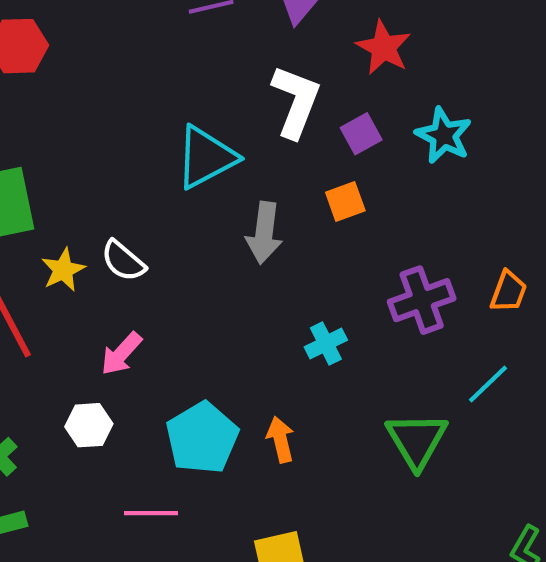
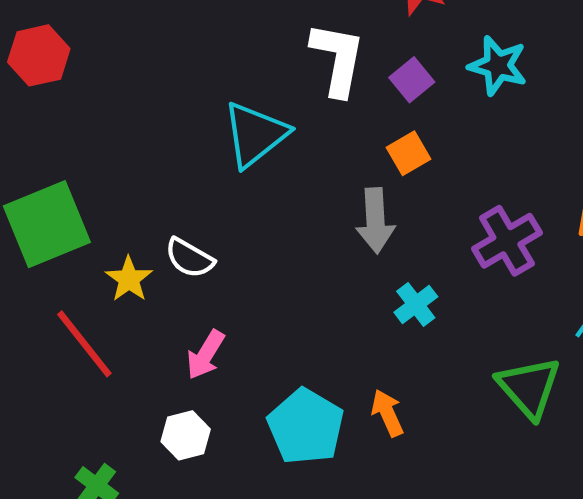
gray arrow: (264, 233) -> (375, 221), moved

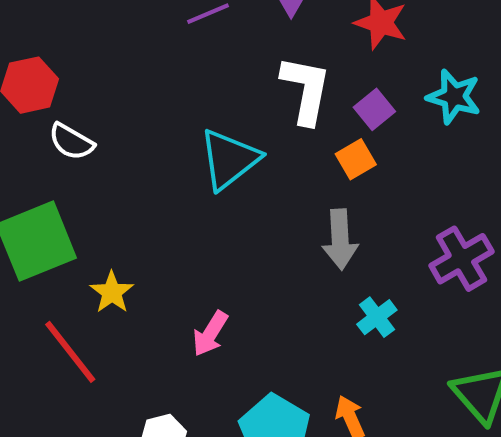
orange square: (408, 153) -> (356, 159), moved
white semicircle: (189, 258) -> (71, 142), moved
pink arrow: (205, 355) -> (210, 334), moved

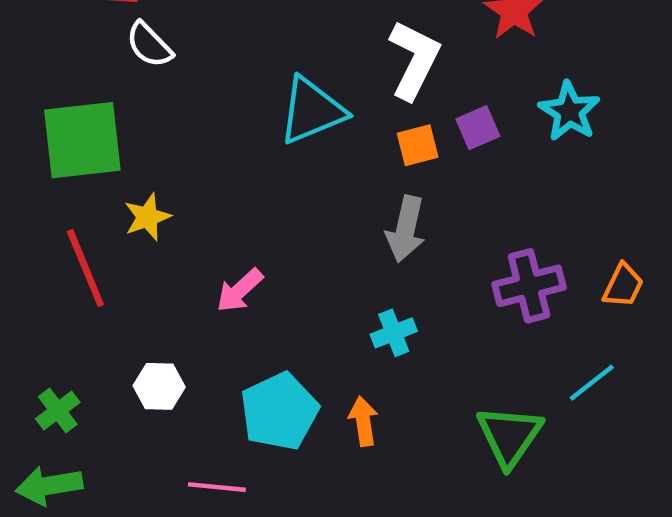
purple square: (374, 109) -> (478, 128), moved
orange square: (356, 159) -> (418, 145), moved
cyan cross: (377, 317) -> (394, 333), moved

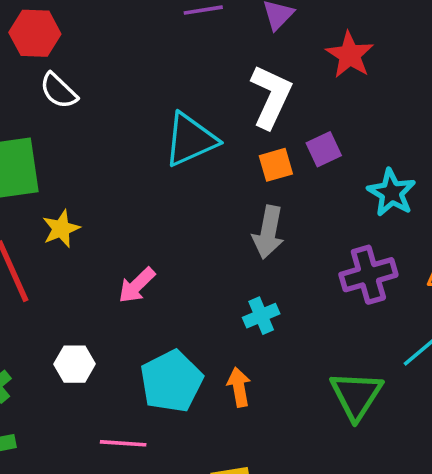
cyan star: (569, 111) -> (392, 193), moved

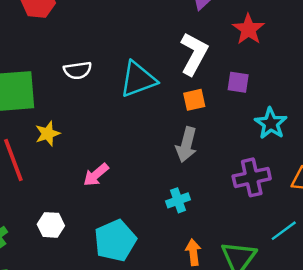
white semicircle: (59, 91) -> (78, 70), moved, turned -56
purple square: (324, 149) -> (238, 82), moved, turned 30
orange arrow: (239, 387) -> (193, 252), moved

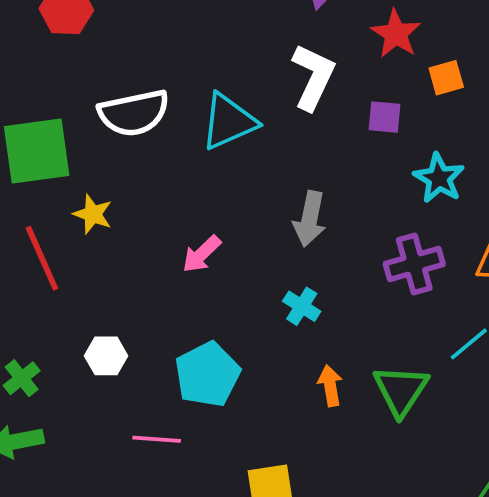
white semicircle: (78, 70) -> (134, 113), size x1.6
orange square: (194, 100) -> (446, 78), moved
yellow star: (48, 134) -> (93, 214), turned -30
pink arrow: (96, 175) -> (202, 254), moved
cyan cross: (178, 200) -> (302, 306), turned -35

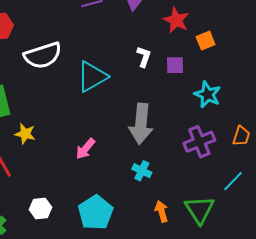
white L-shape: (313, 77) -> (144, 57), moved, size x0.6
white semicircle: (134, 113) -> (43, 55), moved
gray arrow: (310, 219) -> (141, 124), size x1.4

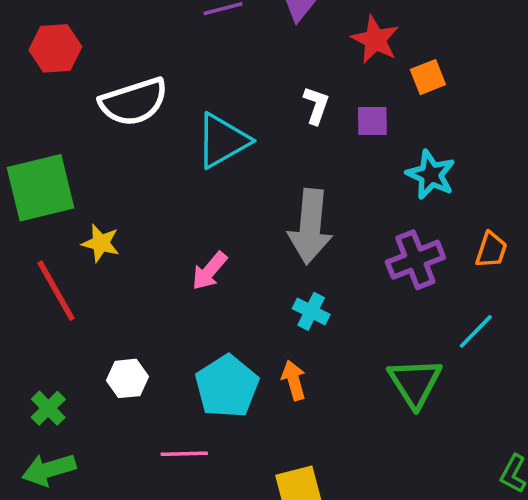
orange arrow: (162, 211) -> (294, 380), moved

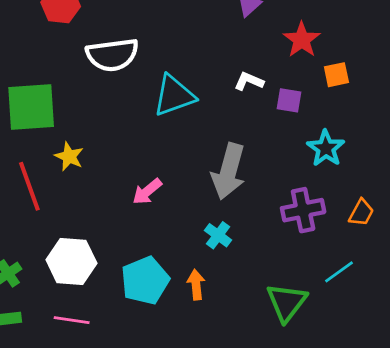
white L-shape: (316, 105) -> (249, 81), turned -96
white hexagon: (127, 378) -> (71, 261), size x1.6
pink line: (184, 454) -> (72, 320), moved

